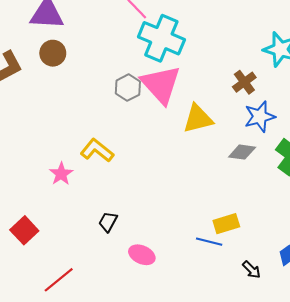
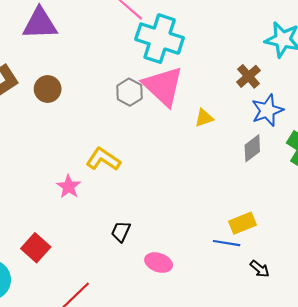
brown circle: (53, 53) -> (48, 89), moved
yellow triangle: (198, 119) -> (204, 118), size x0.6
gray diamond: (242, 152) -> (252, 148), turned -40
black arrow: (252, 270) -> (260, 269), moved

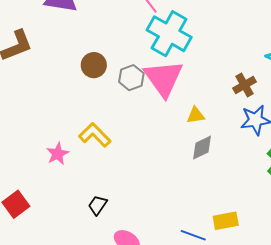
brown circle: (48, 89) -> (94, 65), moved
gray diamond: (252, 148) -> (202, 148), moved
yellow rectangle: (242, 223) -> (226, 221), moved

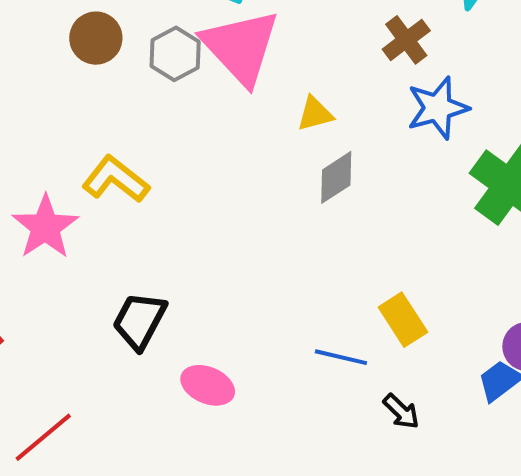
pink star: (58, 154) -> (45, 227), size x1.4
black trapezoid: (98, 205) -> (139, 321), size x1.4
yellow rectangle: (226, 221) -> (403, 320), turned 75

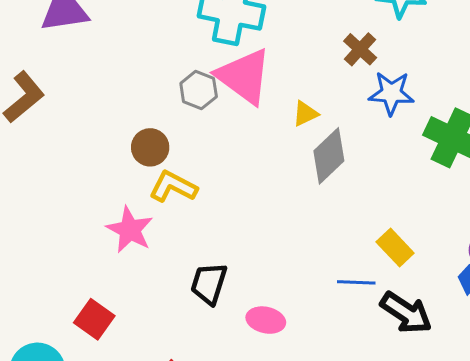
brown circle: (96, 38) -> (150, 147), moved
blue star: (438, 108) -> (391, 93), turned 30
gray diamond: (336, 177) -> (329, 156), size x1.4
black arrow: (401, 411) -> (406, 313), size x1.8

